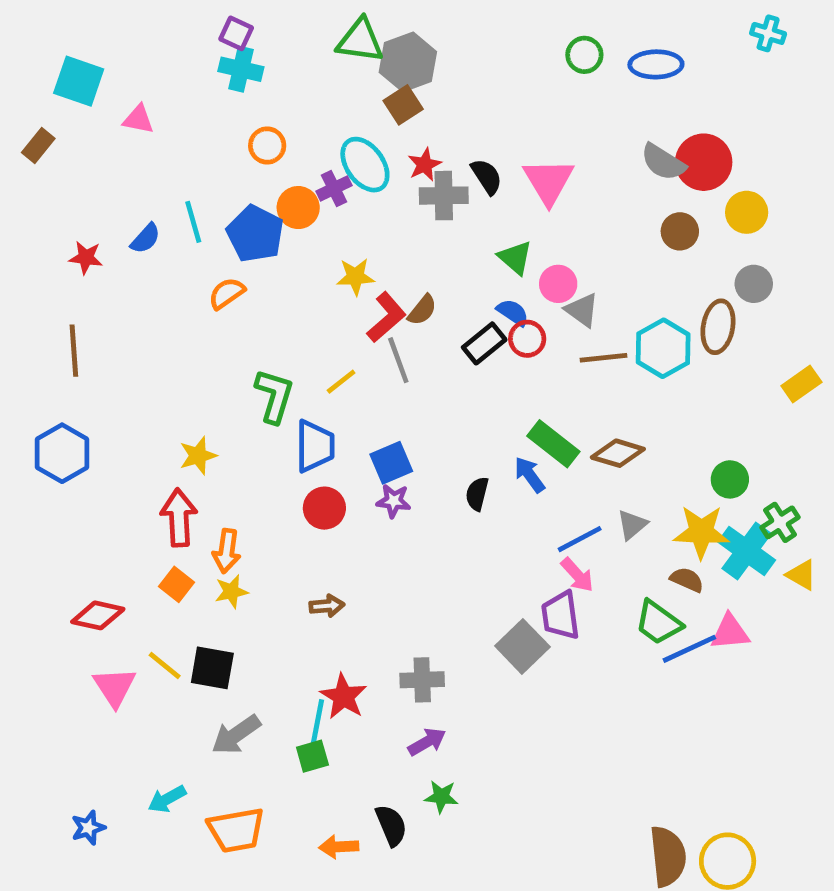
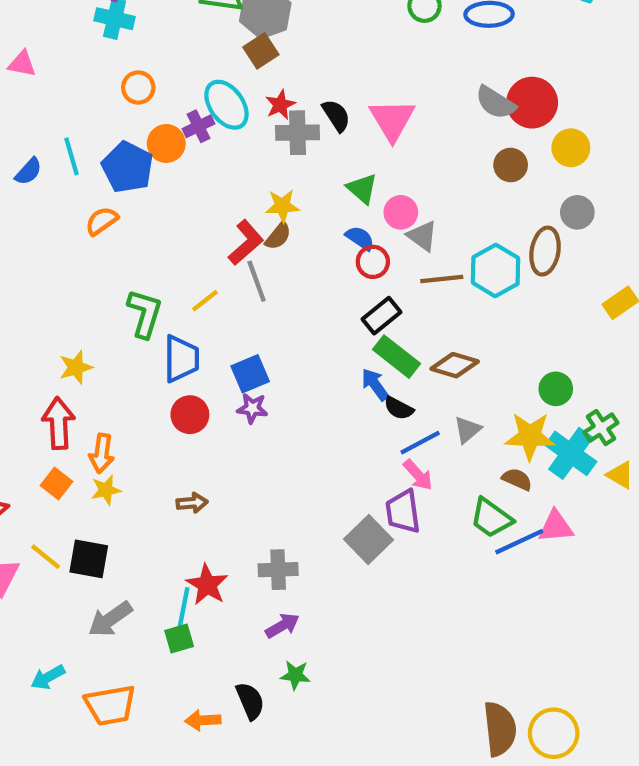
yellow star: (355, 277) -> (282, 206), moved
black rectangle: (484, 343) -> (381, 316), moved
black semicircle: (477, 494) -> (399, 408), moved, turned -76

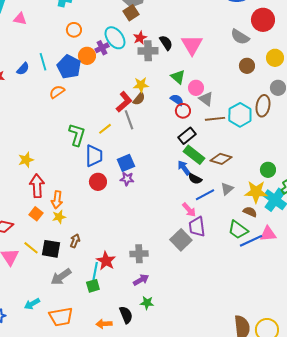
red circle: (532, 103) -> (263, 20), moved
yellow star: (76, 367) -> (26, 160), moved
pink arrow: (418, 475) -> (189, 210), moved
brown arrow: (192, 503) -> (75, 241), moved, turned -64

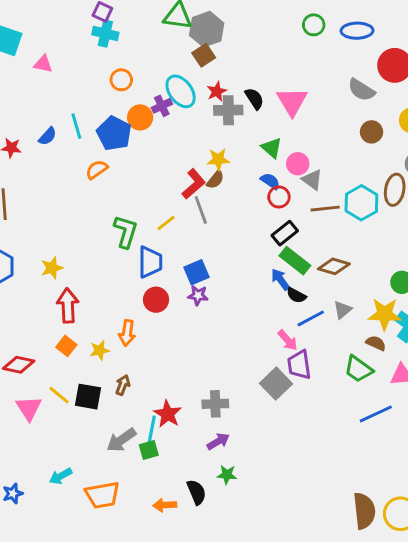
orange arrow: (57, 200) -> (127, 333), moved
blue line: (251, 241) -> (376, 414), moved
gray arrow: (61, 277) -> (121, 440), moved

